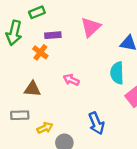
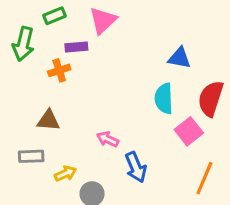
pink triangle: (91, 27) -> (103, 20), moved
orange cross: (40, 52) -> (59, 70), turned 35
pink arrow: (71, 80) -> (108, 139), moved

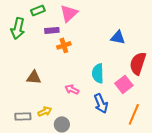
orange cross: (59, 70) -> (64, 45), moved
cyan semicircle: (164, 99) -> (98, 73), moved
gray rectangle: (31, 156) -> (23, 116), moved
blue arrow: (136, 167) -> (101, 103), moved

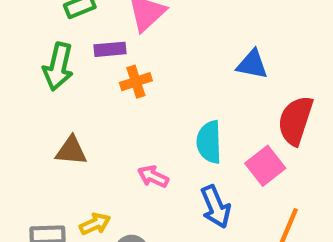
green arrow: (18, 28) -> (58, 67), moved

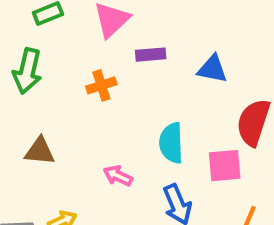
purple rectangle: (110, 49) -> (151, 55), moved
pink square: (265, 166) -> (225, 166), turned 33

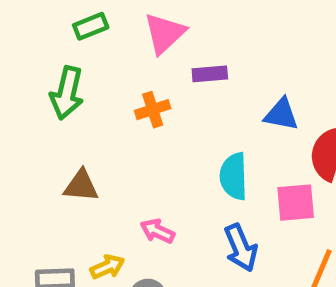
blue triangle: (212, 69) -> (281, 114), moved
pink arrow: (118, 176) -> (157, 231), moved

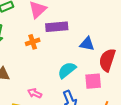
purple rectangle: (210, 74) -> (57, 27), size x1.5
cyan semicircle: (234, 176) -> (67, 70), turned 54

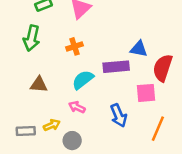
purple rectangle: (57, 27) -> (116, 67), moved
cyan semicircle: (67, 70) -> (83, 80), moved

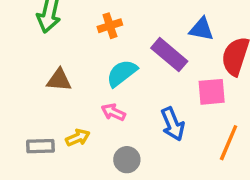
purple rectangle: (116, 67) -> (169, 55), turned 45
gray circle: (72, 141) -> (127, 160), moved

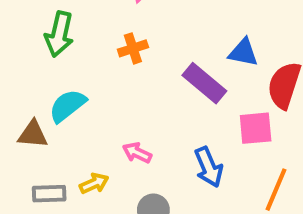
cyan semicircle: (122, 73) -> (67, 106), moved
brown triangle: (59, 80) -> (33, 134), moved

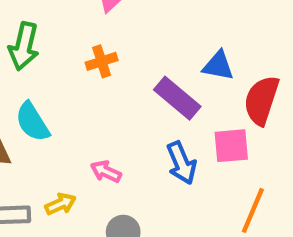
cyan semicircle: (67, 106) -> (32, 122), turned -84
blue arrow: (209, 167) -> (182, 163), moved

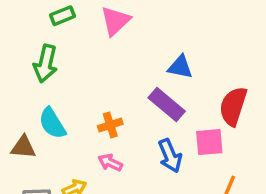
orange cross: (102, 61) -> (110, 125), moved
blue triangle: (218, 66) -> (180, 67), moved

